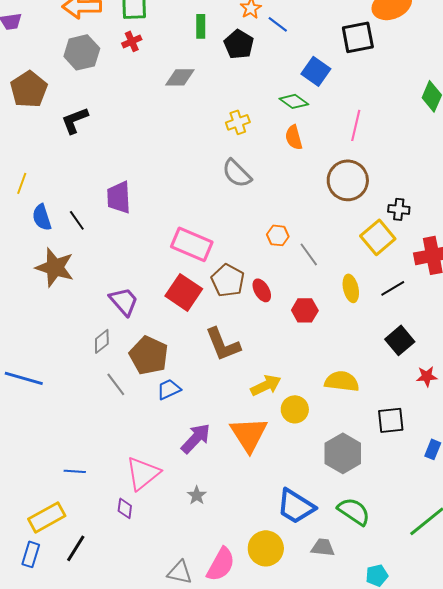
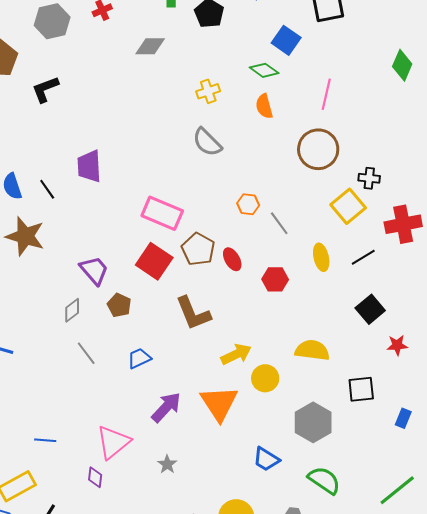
brown pentagon: (149, 355) -> (119, 305), moved, size x0.6
blue trapezoid: (296, 506) -> (266, 459), moved, size x0.7

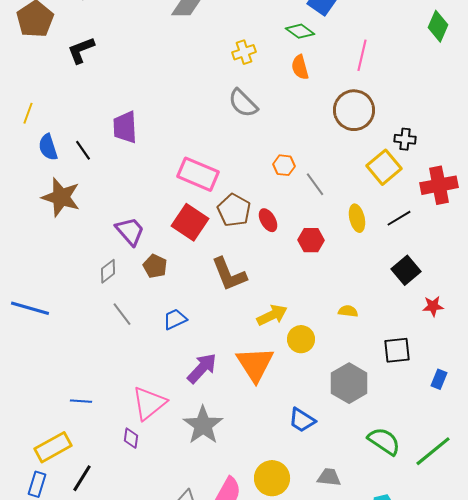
yellow semicircle: (312, 350) -> (348, 311), size x0.6
gray star: (167, 464) -> (203, 425), size x2.0
green semicircle: (324, 480) -> (384, 441), moved

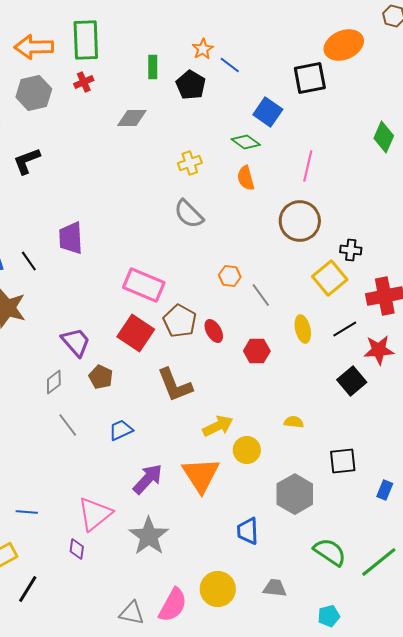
red star: (433, 306) -> (379, 350), moved, size x1.4
blue trapezoid: (302, 420) -> (248, 531), turned 56

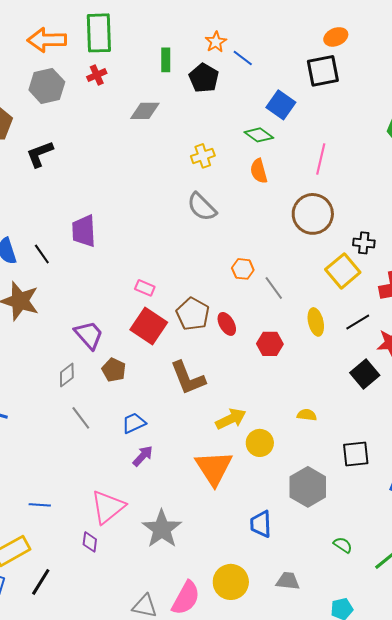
orange ellipse: (344, 45) -> (336, 37), moved, size x0.6
pink rectangle: (144, 285) -> (145, 288), moved, size x0.5
purple arrow: (148, 479) -> (143, 456), moved, size x0.7
green semicircle: (330, 552) -> (343, 545), size x0.6

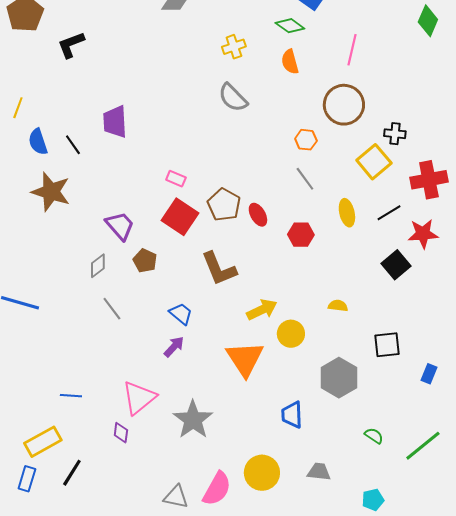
orange hexagon: (243, 269) -> (306, 140), moved
blue trapezoid: (134, 423) -> (181, 314), moved, turned 65

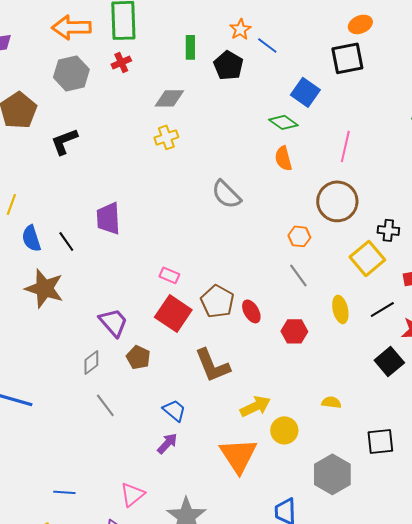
yellow cross: (234, 47) -> (166, 137), moved
pink triangle: (139, 398) -> (132, 494), size x0.7

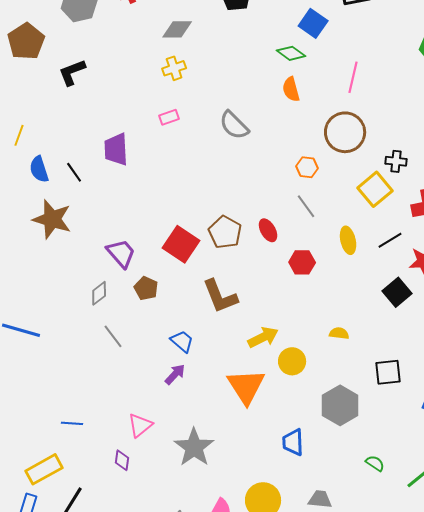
pink rectangle: (169, 275) -> (169, 117), moved, turned -42
red ellipse: (251, 311) -> (268, 230), moved

